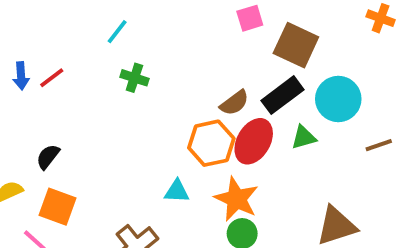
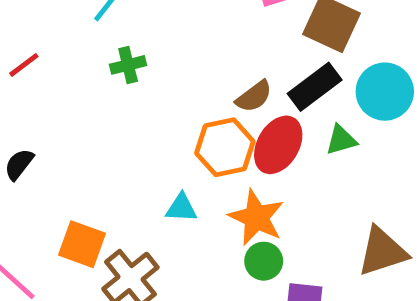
green cross: (134, 78) -> (128, 65), turned -32
orange square: (58, 207) -> (82, 244), moved

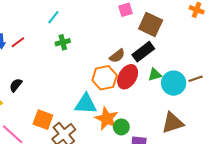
cyan circle: (385, 92) -> (174, 83), moved
cyan triangle: (181, 208) -> (86, 104), size x1.6
orange star: (256, 218) -> (107, 119), moved

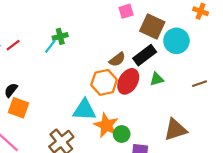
cyan line: (53, 17) -> (50, 46), moved
green cross: (63, 42) -> (60, 36), moved
cyan circle: (174, 83) -> (176, 41), moved
orange square: (43, 120) -> (19, 108), moved

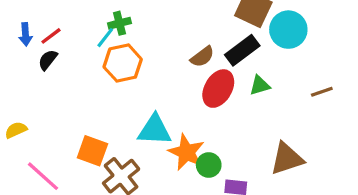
orange hexagon: (104, 82) -> (123, 63), moved
black semicircle: (11, 90) -> (48, 60), moved
orange square: (19, 108) -> (92, 151), moved

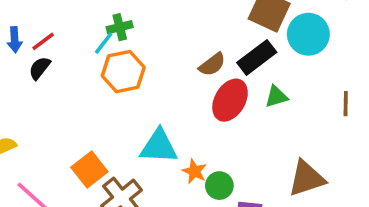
brown line: (322, 92) -> (346, 104), turned -70
orange square: (92, 151) -> (89, 170), turned 32
orange star: (186, 152) -> (194, 171), size x0.6

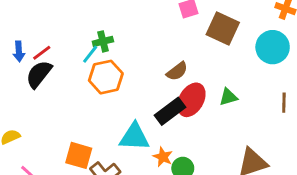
cyan circle: (308, 34) -> (273, 47), moved
black rectangle: (257, 57) -> (170, 111), moved
black semicircle: (40, 68) -> (39, 74), size x1.5
orange square: (89, 170) -> (79, 155), turned -36

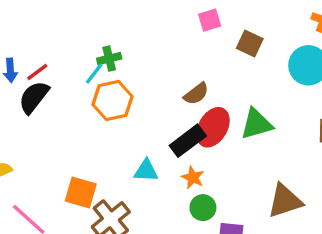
brown square: (223, 29) -> (250, 44), size x0.7
green triangle: (228, 97) -> (256, 124), size x1.5
cyan triangle: (134, 137) -> (146, 171), size x0.7
orange star: (163, 157) -> (193, 177), moved

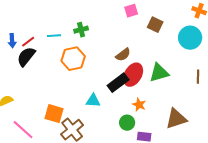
green cross: (109, 59) -> (81, 30), moved
cyan line: (94, 74) -> (54, 36), moved, turned 48
orange star: (193, 177) -> (139, 105), moved

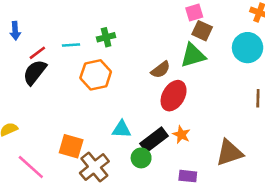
pink square: (131, 11) -> (194, 13), moved
blue arrow: (12, 41) -> (15, 31), moved
green triangle: (159, 73) -> (193, 55), moved
black rectangle: (118, 83) -> (154, 140), moved
green circle: (127, 123) -> (141, 158), moved

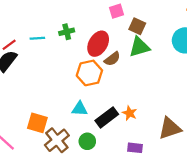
pink square: (194, 13) -> (117, 11), moved
brown square: (202, 31) -> (137, 26), moved
orange hexagon: (96, 75) -> (89, 73), moved
red ellipse: (174, 96) -> (98, 44), moved
green circle: (141, 158) -> (87, 141), moved

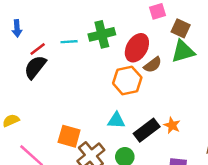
green cross: (67, 32) -> (102, 34), size x1.5

